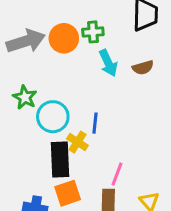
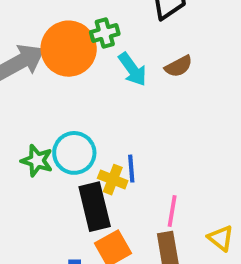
orange circle: (64, 38) -> (69, 49), size x1.4
green star: (25, 97) -> (37, 161), moved
blue line: (95, 123) -> (131, 169), moved

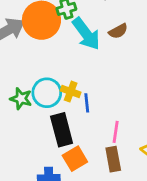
cyan arrow: (132, 69) -> (86, 34), size x1.4
yellow cross: (113, 180) -> (71, 92), moved

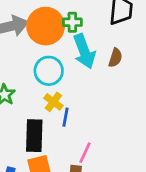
brown semicircle: (118, 31) -> (115, 58), turned -60
cyan circle: (47, 93) -> (49, 71), moved

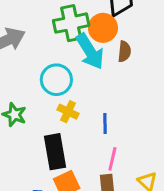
green cross: (72, 22) -> (71, 23), size x1.6
orange circle: (46, 26) -> (103, 28), moved, size x0.7
blue line: (66, 117) -> (105, 124), moved

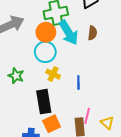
orange circle: (103, 28) -> (46, 32), moved
pink line: (112, 159) -> (87, 116), moved

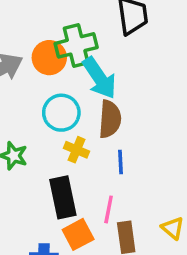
orange circle: (46, 32) -> (49, 58), moved
brown semicircle: (92, 33) -> (110, 119), moved, size x1.5
pink line: (87, 116) -> (109, 209), moved

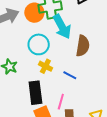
brown semicircle: (110, 119) -> (83, 46), moved
blue line: (120, 162) -> (70, 75), turned -64

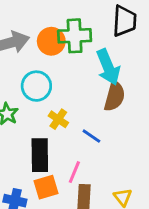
cyan arrow: (62, 27) -> (108, 67), moved
cyan circle: (39, 44) -> (36, 86), moved

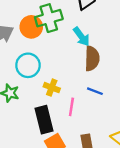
cyan arrow: (108, 67) -> (81, 37), size x0.7
blue line: (91, 136) -> (95, 91), moved
pink line: (74, 172) -> (71, 107), moved

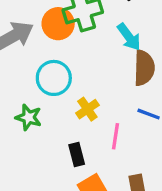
yellow cross: (52, 88) -> (87, 109), turned 35
black rectangle: (44, 120) -> (77, 155), size x0.6

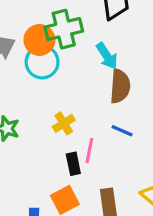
cyan circle: (54, 78) -> (42, 62), moved
black rectangle: (77, 155) -> (73, 164), moved

